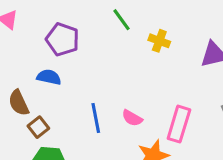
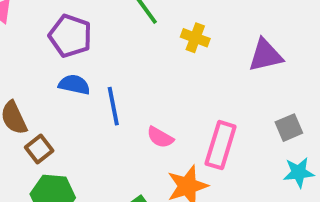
blue semicircle: (49, 77) -> (74, 85), moved
blue line: (96, 118) -> (113, 106), moved

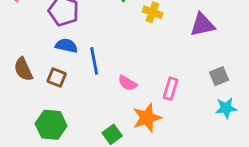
pink rectangle: (221, 145) -> (170, 89), size x0.7
brown square: (39, 149) -> (57, 78), moved, turned -30

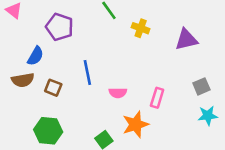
blue semicircle: (66, 46) -> (35, 56), moved, turned 108
brown semicircle: (23, 69) -> (23, 80), turned -75
pink semicircle: (127, 83) -> (118, 93), turned -30

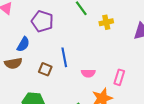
yellow cross: (141, 28) -> (106, 22), turned -32
brown square: (53, 88) -> (45, 69), moved

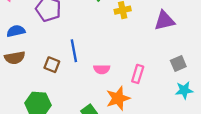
blue semicircle: (23, 44) -> (16, 31), moved, turned -133

